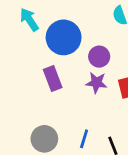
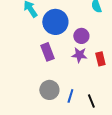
gray circle: (44, 139) -> (49, 90), moved

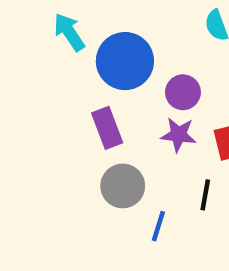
gray circle: (49, 90) -> (123, 186), moved
black line: (91, 101) -> (205, 195), moved, turned 32

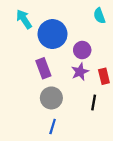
purple star: (178, 135) -> (80, 72), turned -30
blue line: (158, 226) -> (53, 127), moved

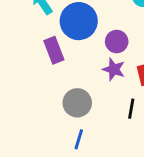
purple rectangle: (43, 68) -> (54, 50), moved
purple star: (80, 72) -> (114, 69), turned -30

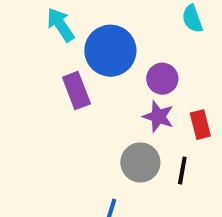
gray circle: (77, 103) -> (140, 162), moved

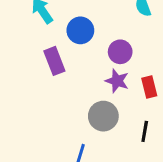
blue circle: (110, 51) -> (80, 30), size x0.7
black line: (182, 170) -> (145, 131), moved

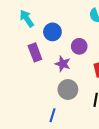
purple star: (117, 81) -> (63, 64), moved

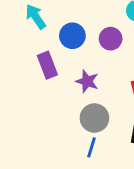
purple circle: (79, 46) -> (111, 39), moved
blue line: (52, 115) -> (91, 147), moved

